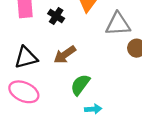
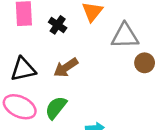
green semicircle: (80, 85) -> (56, 108), moved

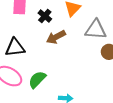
brown arrow: (66, 68) -> (56, 37), moved

